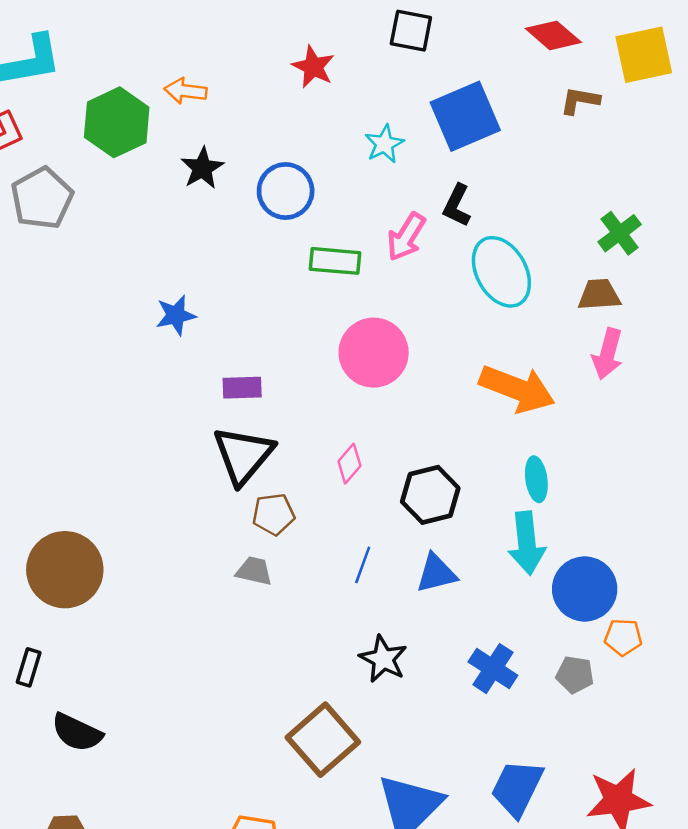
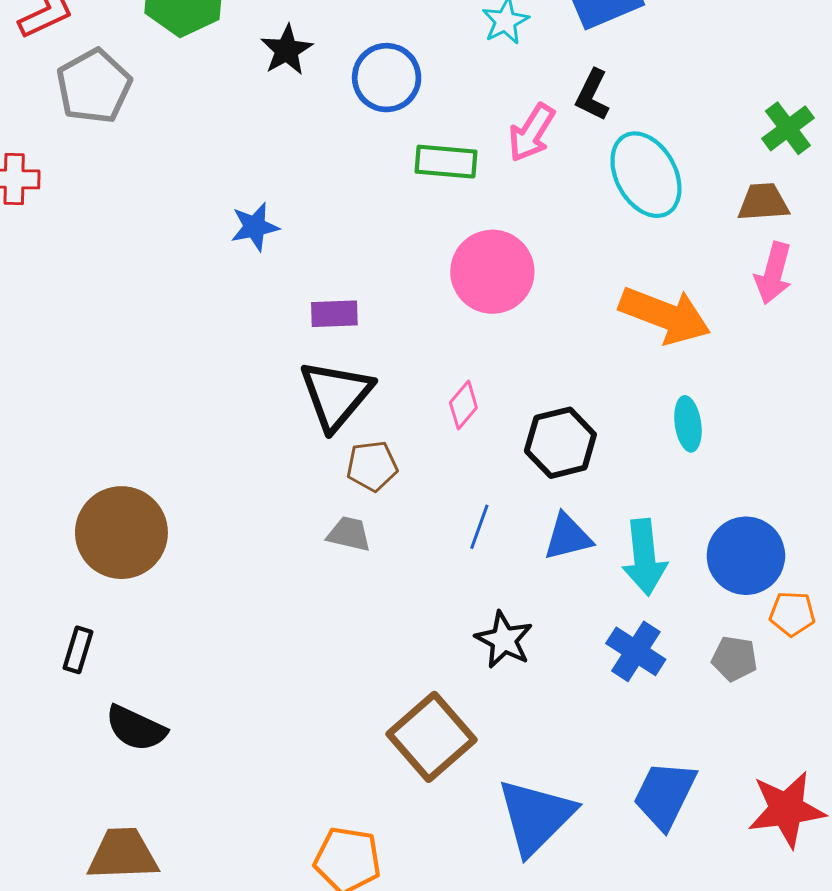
cyan arrow: (527, 543) -> (645, 557), moved

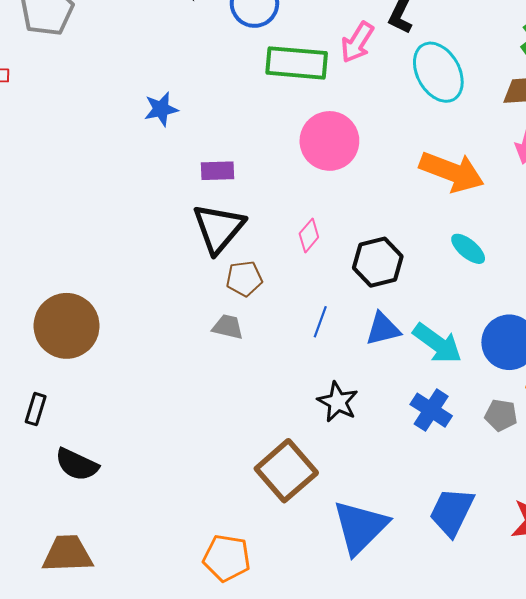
green rectangle: (446, 162) -> (297, 63), size x1.4
cyan ellipse: (688, 424) -> (468, 249), turned -42
cyan arrow: (645, 557) -> (437, 343), turned -48

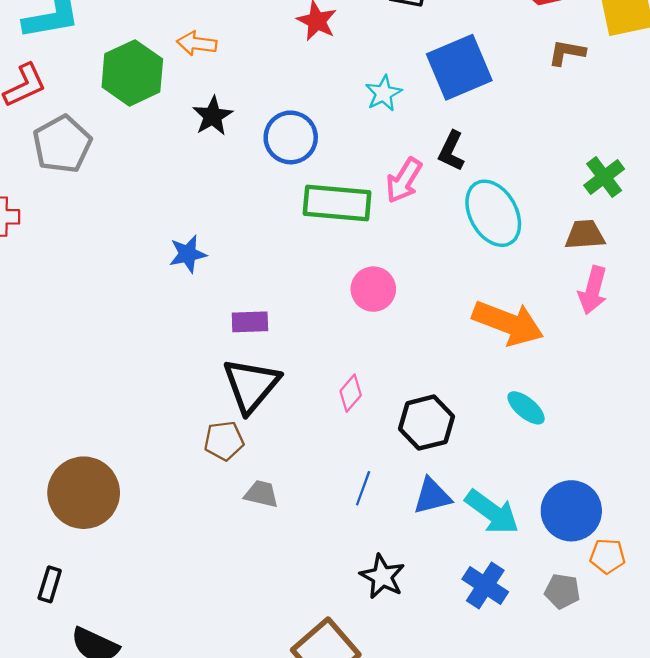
pink circle: (329, 141) -> (373, 289), size x0.7
brown pentagon: (244, 279) -> (224, 441), moved

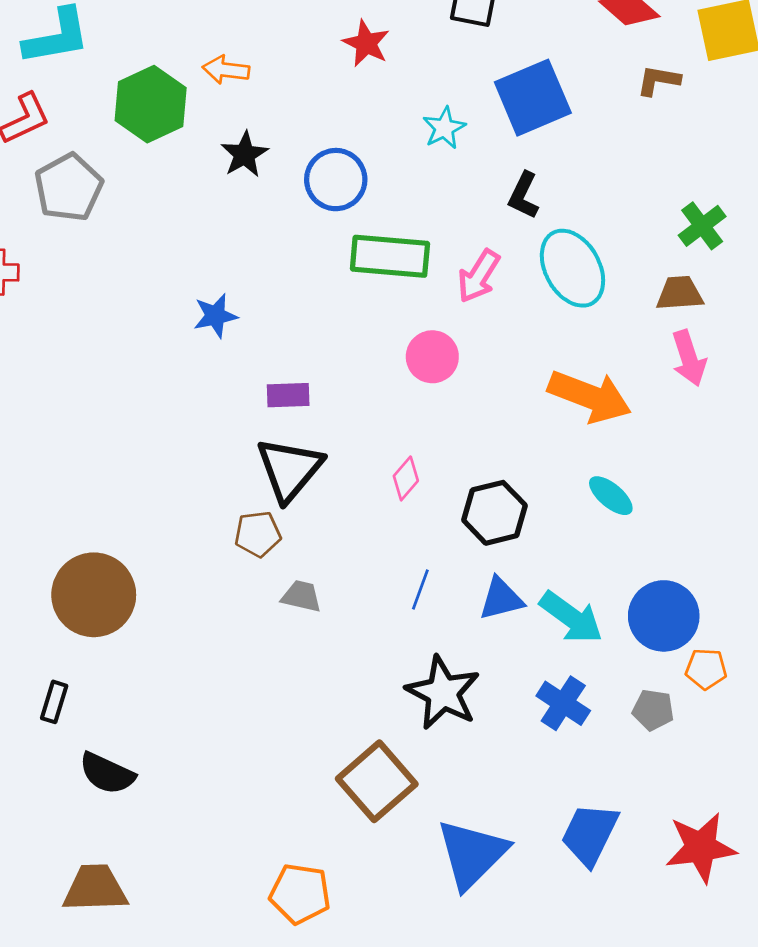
pink arrow: (404, 180) -> (479, 276), moved
pink arrow: (593, 290) -> (689, 358), turned -33
black star: (382, 576) -> (443, 693), size x1.4

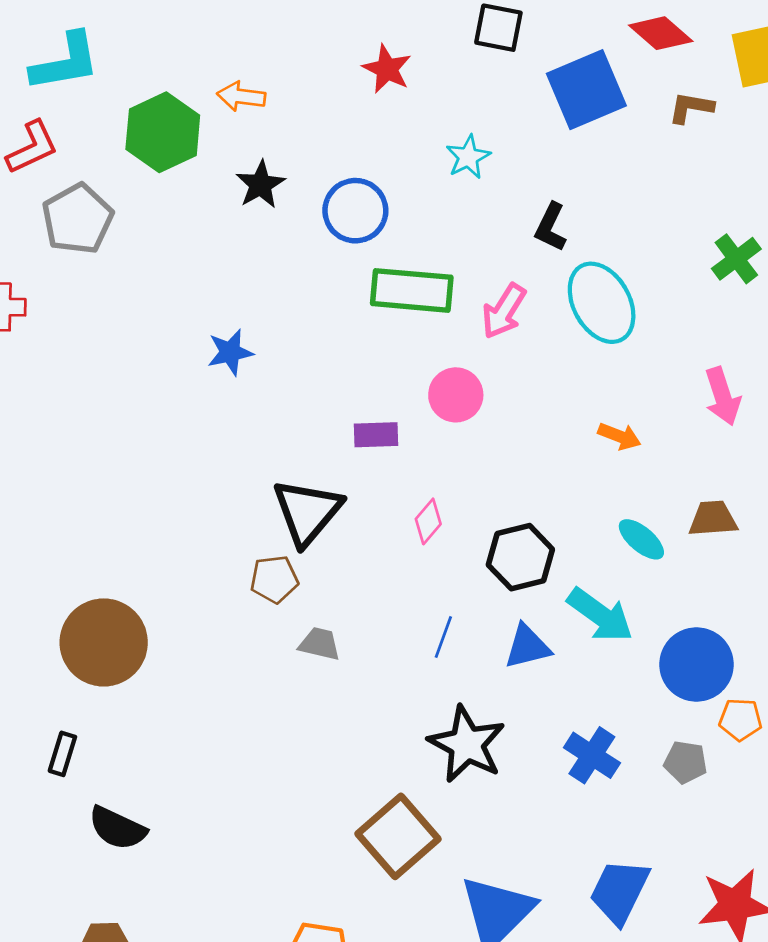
blue square: (533, 98) -> (586, 90), moved
brown trapezoid: (680, 293) -> (713, 519), moved
purple rectangle: (288, 395) -> (376, 435), moved
orange arrow: (590, 396) -> (619, 436), size x0.5
cyan arrow: (571, 617) -> (600, 615), moved

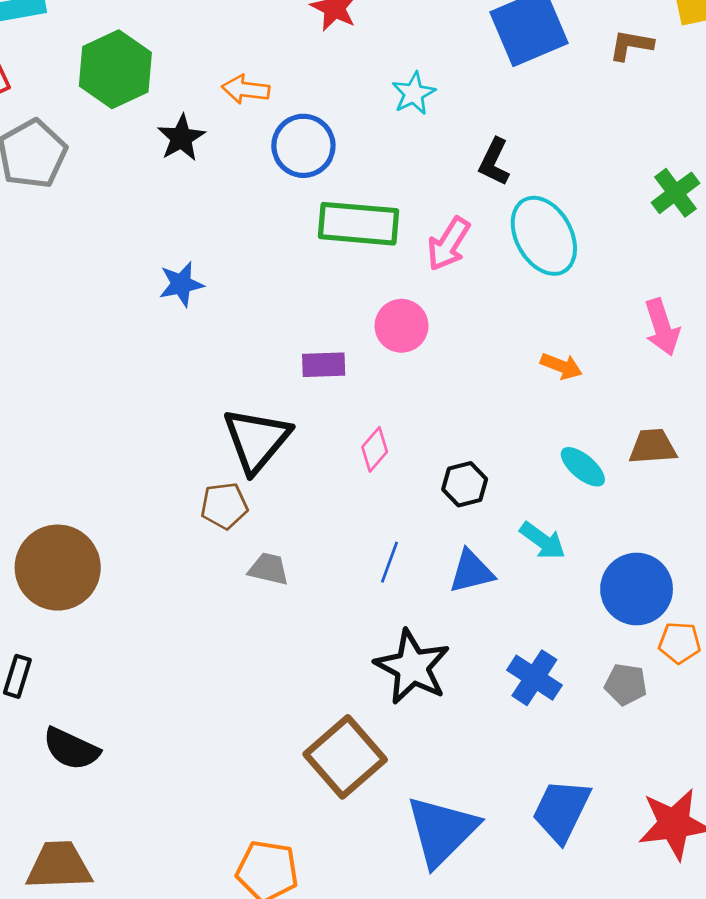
orange arrow: (241, 96) -> (246, 89), moved
black star: (260, 185) -> (181, 138), moved
black hexagon: (520, 557) -> (465, 484), size x0.7
cyan arrow: (600, 615) -> (543, 541), size x0.7

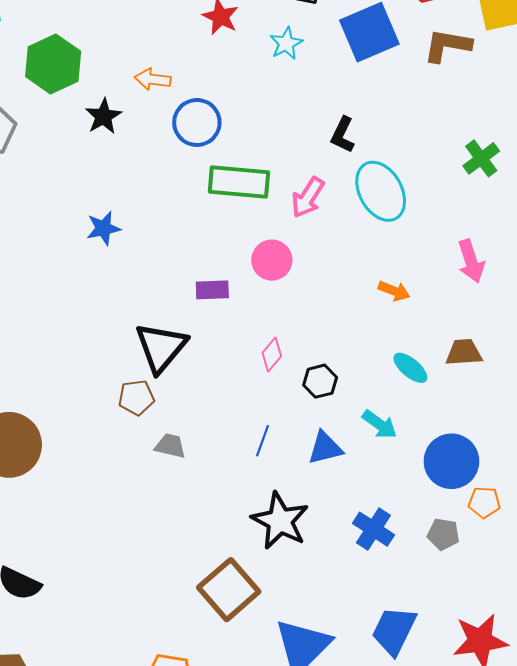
brown L-shape: (631, 45) -> (447, 46), size x1.4
cyan star: (414, 93) -> (286, 43), moved
pink diamond: (375, 449) -> (272, 355), moved

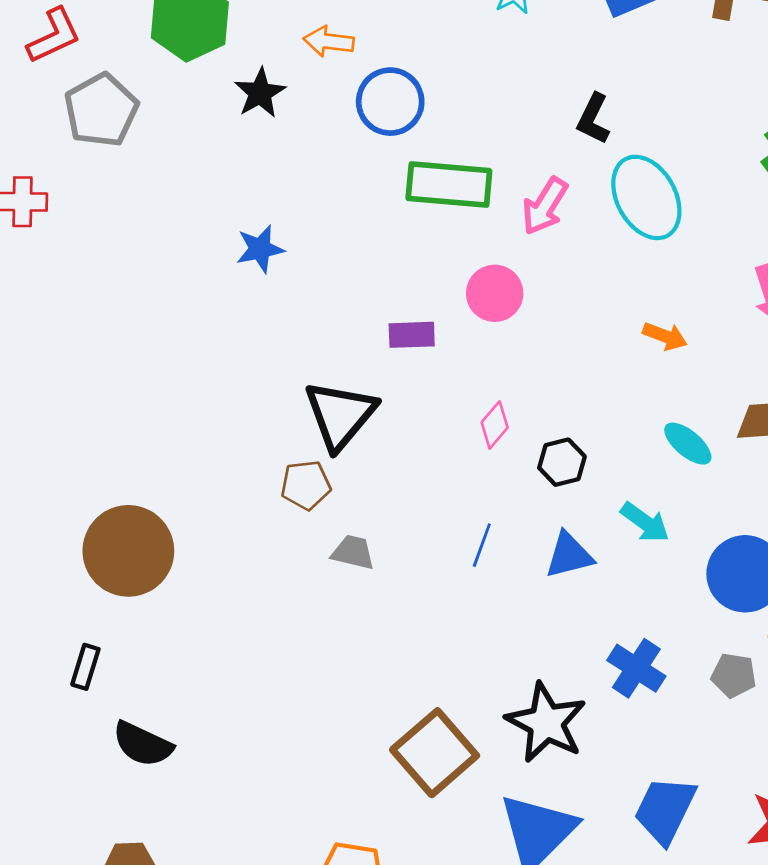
black star: (280, 521) -> (546, 723), moved

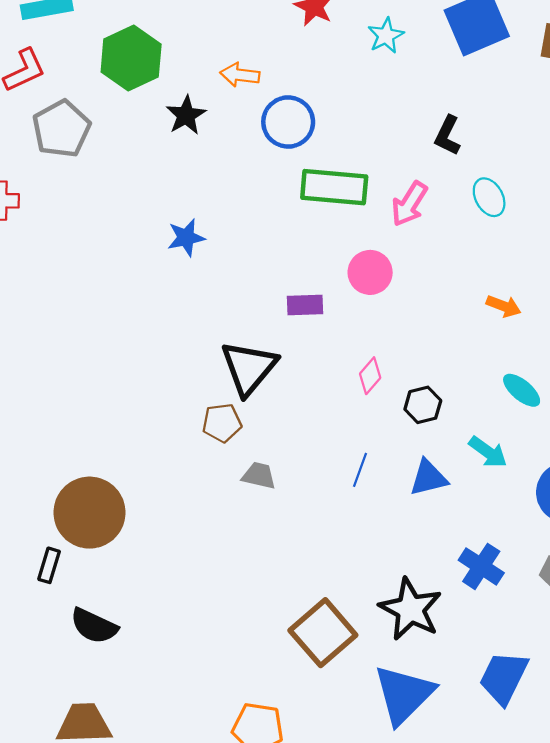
cyan ellipse: (646, 197) -> (489, 197), size x0.6
brown circle: (128, 551) -> (89, 513), moved

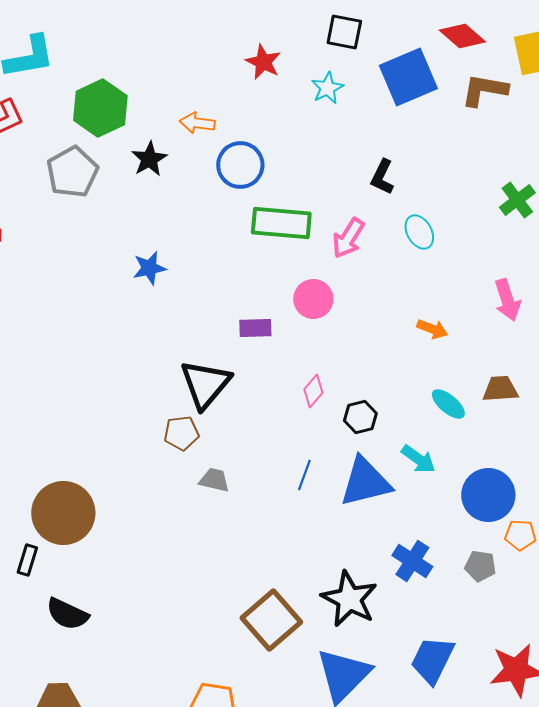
gray pentagon: (61, 129) -> (72, 172), moved
blue triangle: (428, 478) -> (365, 482), size x1.5

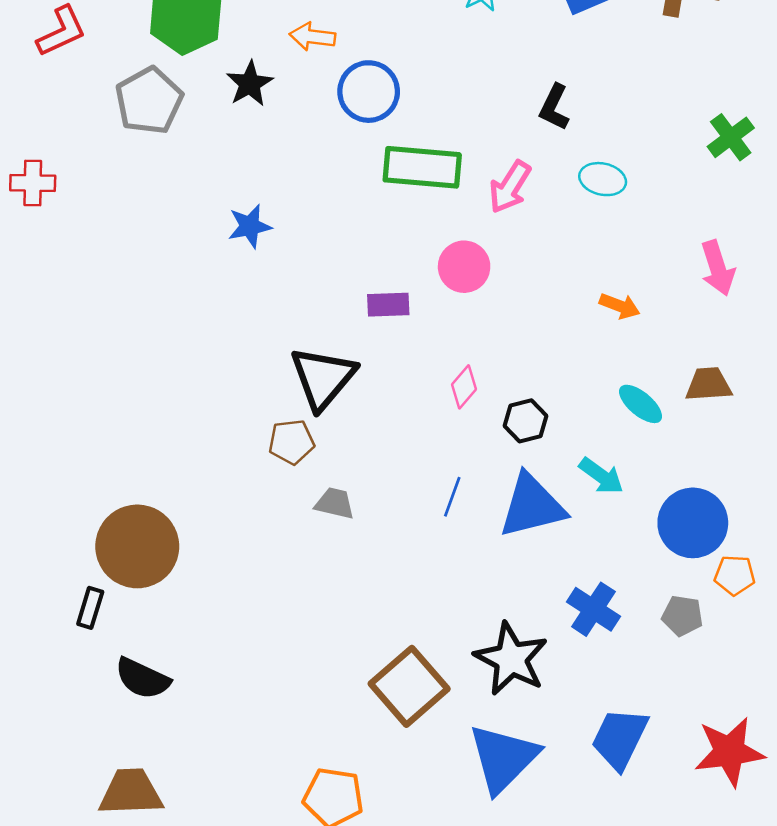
cyan ellipse: (419, 232) -> (603, 179), turned -48

